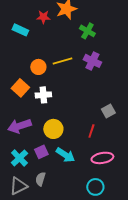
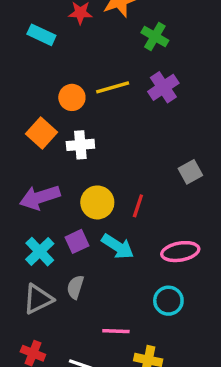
purple cross: (92, 61) -> (163, 87), turned 30
red line: (91, 131) -> (138, 206), moved

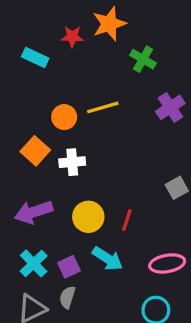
purple cross: (163, 87) -> (170, 107), moved
purple square: (77, 241) -> (69, 267), moved

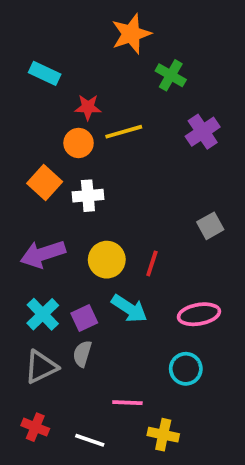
red star: (72, 37) -> (88, 107), moved

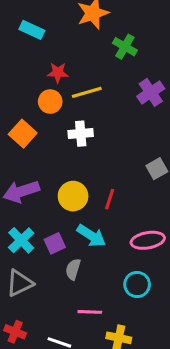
cyan rectangle: (45, 73) -> (32, 30), moved
white cross: (88, 196) -> (81, 134), moved
gray semicircle: (82, 354) -> (73, 269), moved

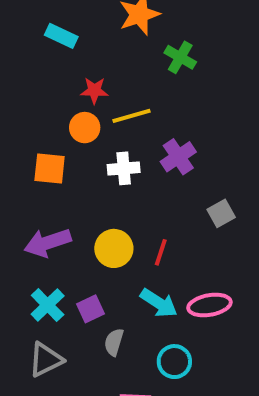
purple cross: (151, 92) -> (178, 157), moved
orange square: (23, 134) -> (50, 168), turned -36
cyan arrow: (91, 236) -> (159, 303), moved
cyan circle: (137, 284) -> (174, 362), moved

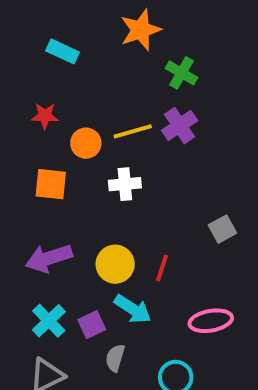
red star: (94, 90) -> (45, 116), moved
purple cross: (178, 157) -> (180, 126), moved
cyan arrow: (159, 303) -> (133, 309), moved

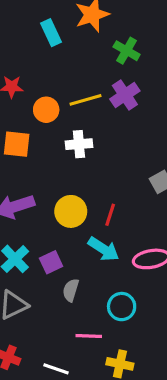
cyan rectangle: (62, 51) -> (51, 33), moved, turned 40
cyan arrow: (133, 309) -> (104, 249), moved

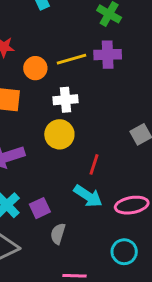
purple cross: (125, 95) -> (108, 55), turned 32
yellow circle: (71, 211) -> (59, 134), moved
cyan circle: (122, 307) -> (124, 252), moved

